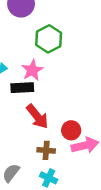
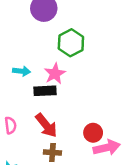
red arrow: (37, 117) -> (46, 125), moved
brown cross: (46, 150) -> (52, 152), moved

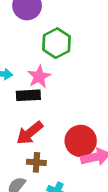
red arrow: (46, 125) -> (30, 133), turned 90
red circle: (93, 133) -> (81, 141), size x1.5

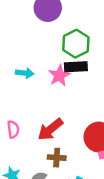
black rectangle: (28, 95) -> (76, 67), moved

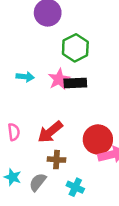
black rectangle: (76, 67) -> (75, 83), moved

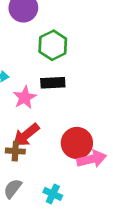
pink star: (59, 79) -> (25, 97), moved
brown cross: (56, 160) -> (15, 151), moved

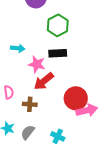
pink star: (25, 97) -> (37, 64), turned -30
red arrow: (26, 135) -> (44, 81), moved

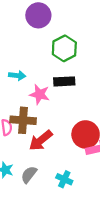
red arrow: (44, 81) -> (41, 140), moved
brown cross: (30, 104) -> (23, 120), moved, size x1.5

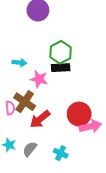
green hexagon: (64, 48) -> (61, 52), moved
brown cross: (23, 120) -> (25, 102), turned 30

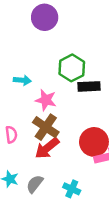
black rectangle: (61, 68) -> (89, 86), moved
brown cross: (25, 102) -> (46, 127), moved

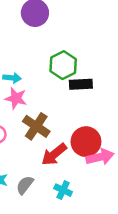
pink star: (46, 100) -> (16, 98), moved
red arrow: (47, 148) -> (54, 154), moved

